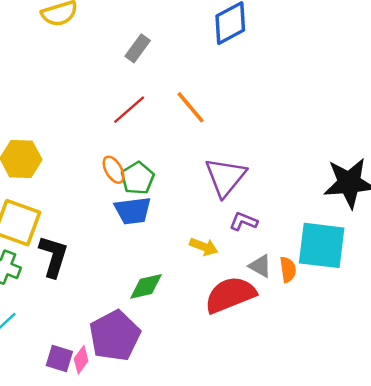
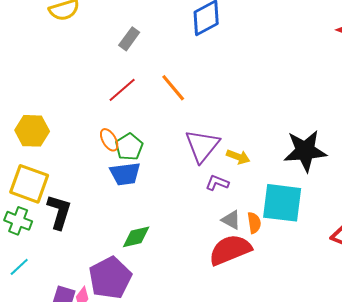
yellow arrow: (204, 247) -> (238, 157), moved
red semicircle: (230, 295) -> (230, 250), moved

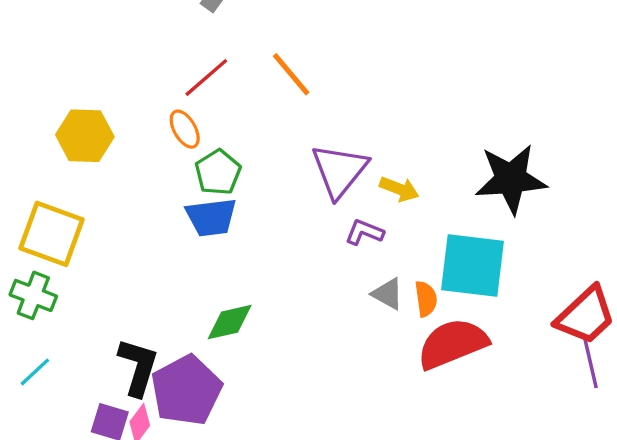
yellow hexagon: (32, 131) -> (85, 136), moved
orange ellipse: (109, 140) -> (185, 129), moved
black L-shape: (59, 212) -> (138, 367), moved
red semicircle: (230, 250) -> (453, 344), moved

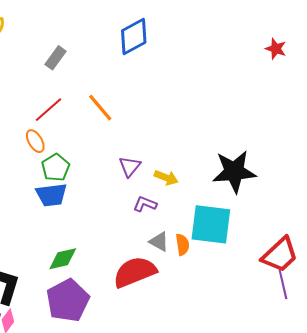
purple triangle: (339, 171) -> (130, 166), size x0.6
red semicircle: (453, 344) -> (135, 272), moved
purple pentagon: (186, 390) -> (68, 300), moved

